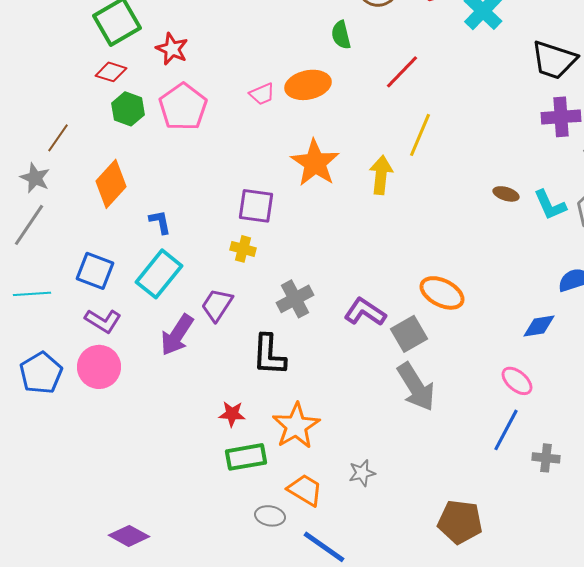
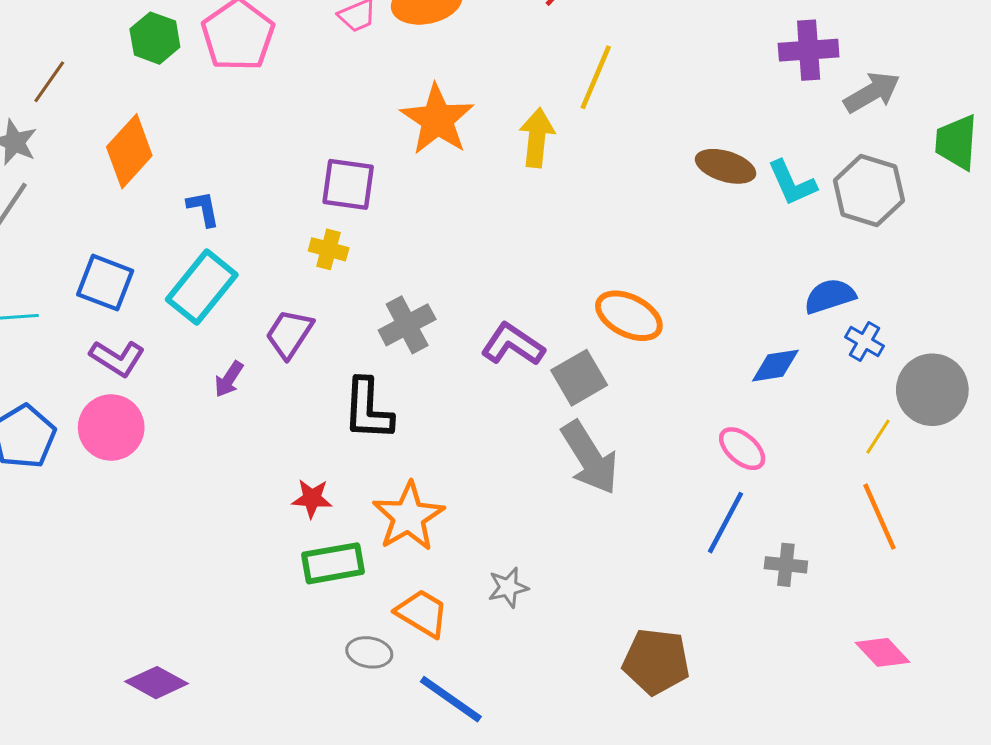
brown ellipse: (506, 194) -> (726, 166), size x1.5
purple arrow: (177, 335) -> (229, 379), size x0.6

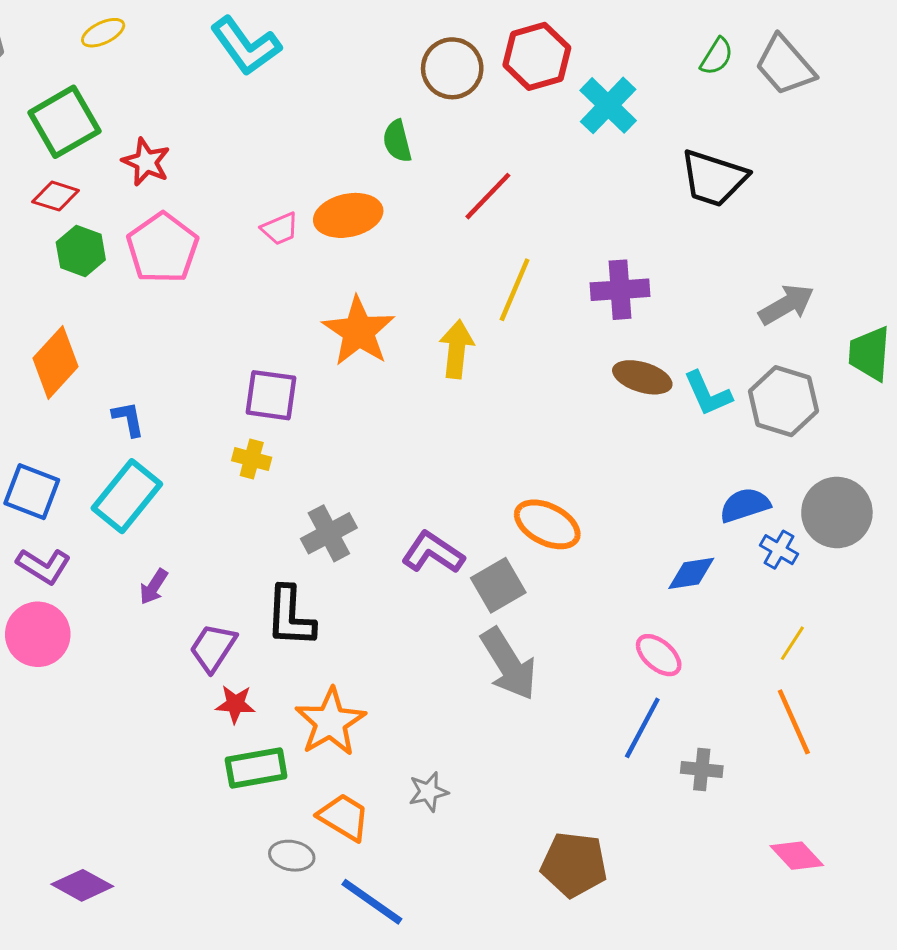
purple cross: (809, 50) -> (620, 290), moved
purple trapezoid: (289, 334) -> (213, 648), moved
gray circle: (932, 390) -> (837, 512), moved

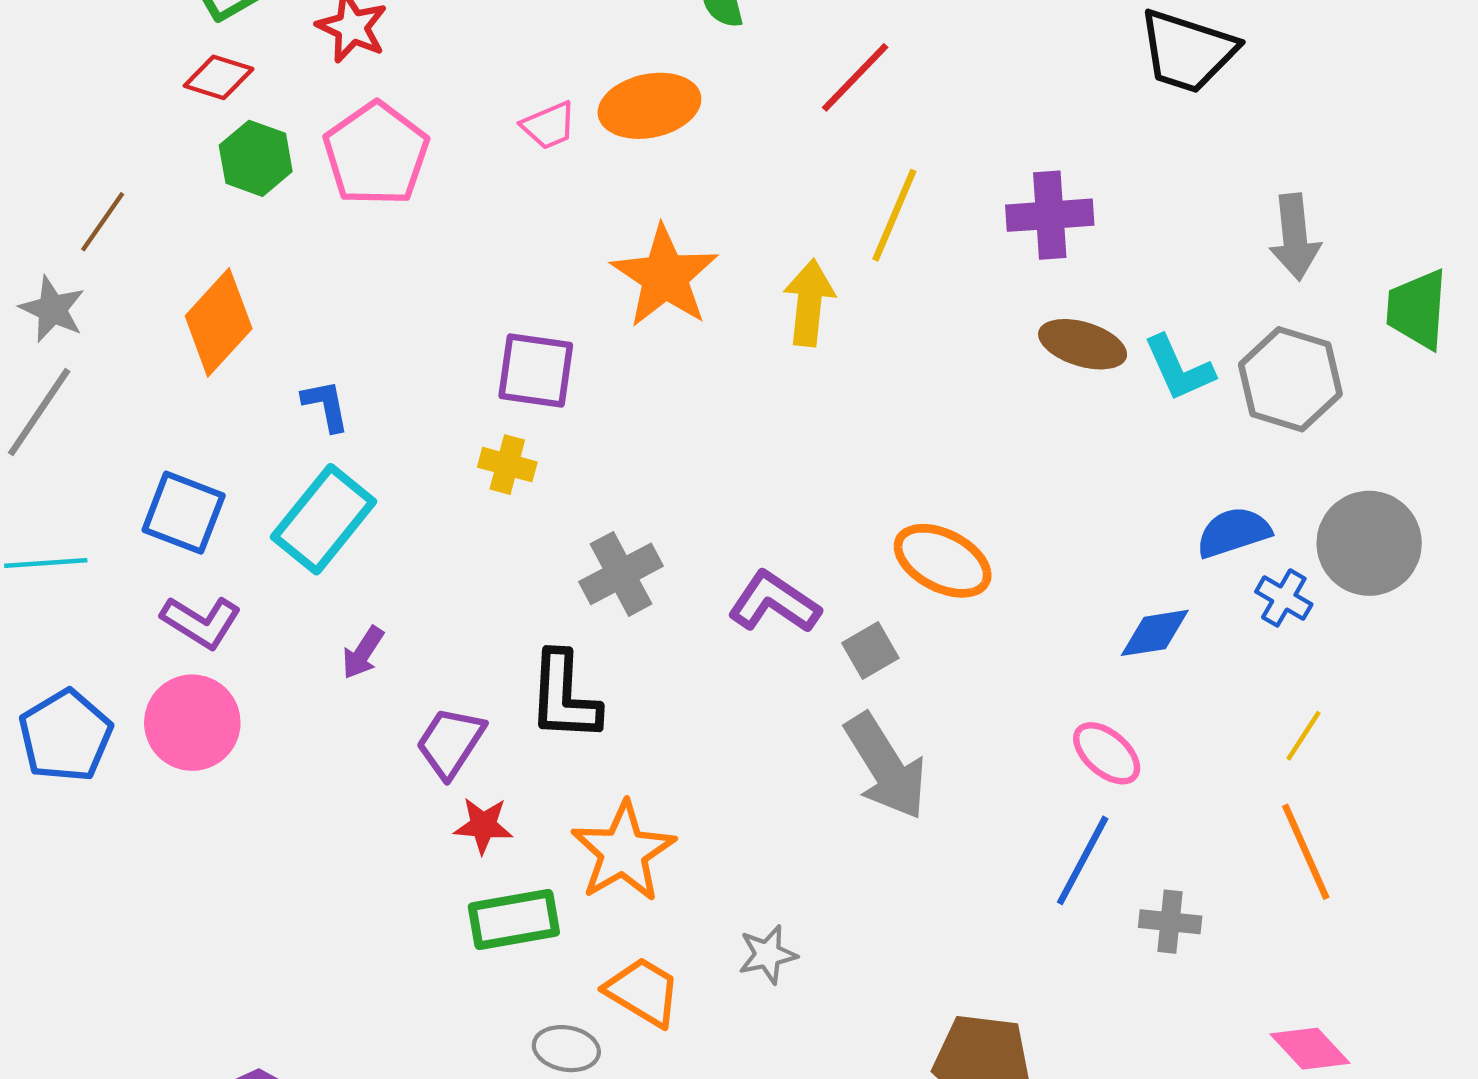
gray arrow: (786, 305) -> (1295, 237), turned 114
gray square: (498, 585) -> (870, 650), size x0.7

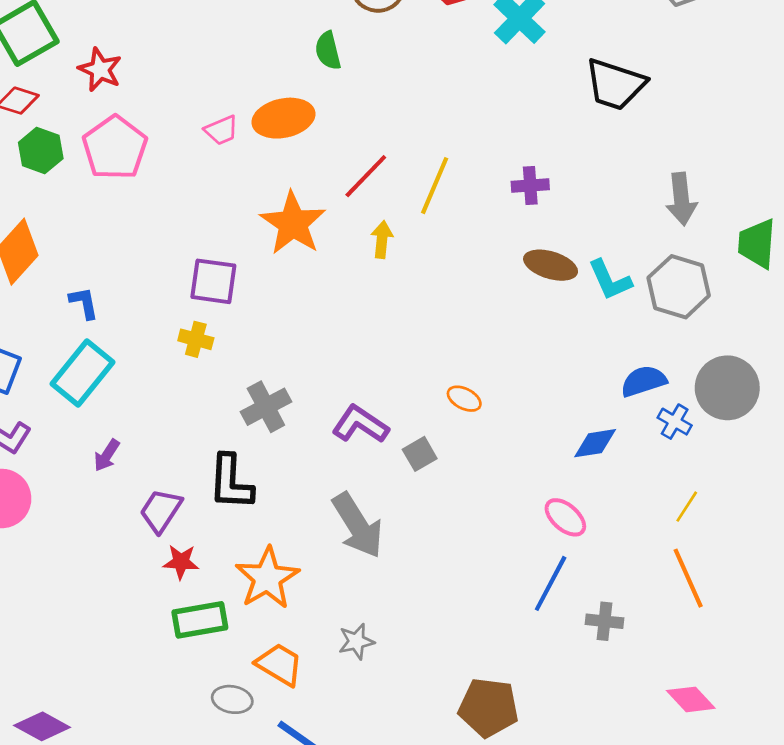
red line: (855, 77) -> (366, 176), moved
purple cross: (1050, 215) -> (530, 186), size x0.7
yellow arrow: (809, 303) -> (382, 239), size x0.7
orange ellipse: (943, 561) -> (464, 399), size x0.6
gray arrow: (886, 766) -> (358, 525), moved

